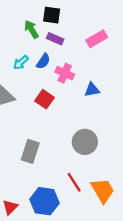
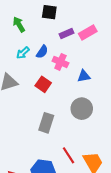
green arrow: (31, 29) -> (19, 24), moved
purple rectangle: (55, 39) -> (67, 34), moved, turned -48
gray circle: (85, 142) -> (82, 109), moved
gray rectangle: (30, 151) -> (46, 123), moved

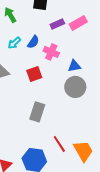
red square: (43, 84) -> (34, 74), turned 35
gray circle: (82, 109) -> (75, 87), moved

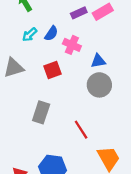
gray rectangle: (37, 112) -> (41, 112), moved
red line: (59, 144) -> (81, 130), moved

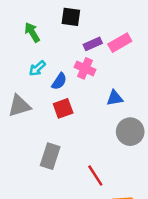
blue semicircle: (51, 33) -> (59, 81), moved
pink cross: (72, 45) -> (85, 68), moved
gray circle: (99, 85) -> (130, 132), moved

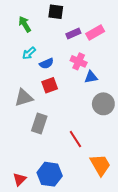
pink cross: (85, 68) -> (79, 61), moved
blue semicircle: (59, 81) -> (46, 64), turned 32
gray triangle: (19, 106) -> (24, 98), moved

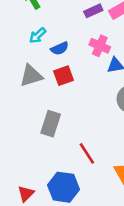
gray triangle: (24, 98) -> (31, 76), moved
red line: (75, 139) -> (87, 153), moved

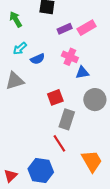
red square: (64, 76) -> (55, 97), moved
gray rectangle: (51, 124) -> (67, 119), moved

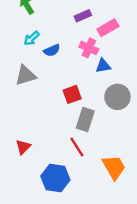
pink rectangle: (87, 28) -> (108, 28), moved
red triangle: (10, 176) -> (23, 147), moved

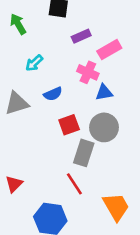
cyan arrow: (32, 38) -> (34, 63), moved
blue semicircle: (52, 50) -> (53, 94), moved
gray circle: (117, 97) -> (104, 127), moved

